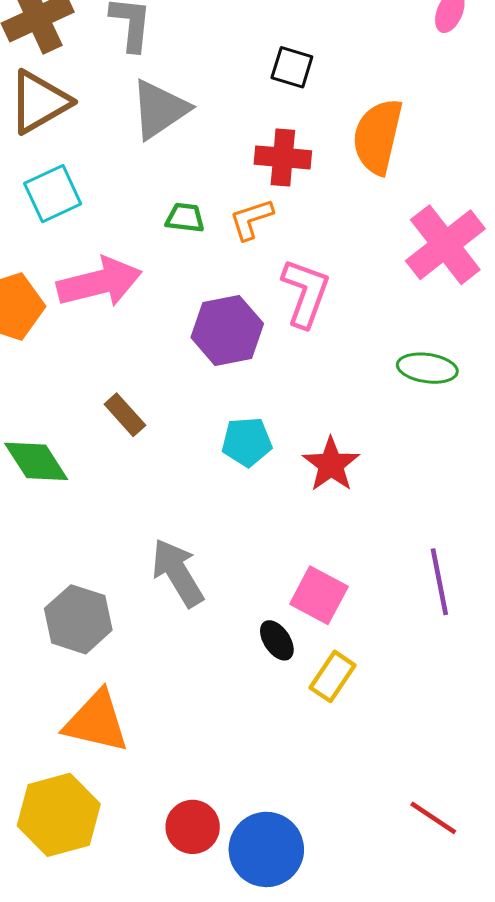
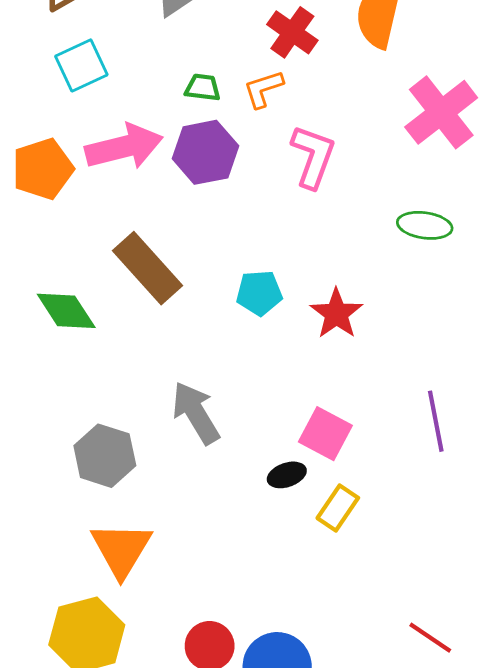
red cross: (283, 157) -> (292, 32), turned 30
purple hexagon: (227, 330) -> (205, 152), moved
brown rectangle: (125, 415) -> (148, 268), size x1.8
black ellipse: (277, 640) -> (287, 475), turned -75
orange triangle: (96, 722) -> (121, 549), turned 48

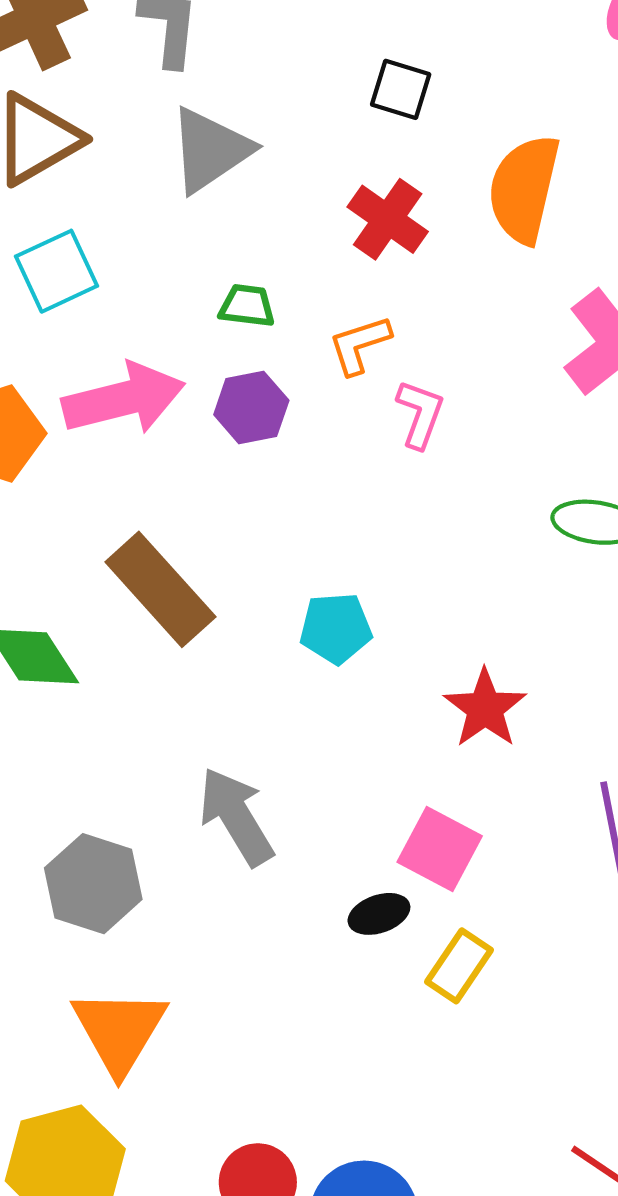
orange L-shape: (263, 89) -> (360, 345), moved
purple hexagon: (205, 152) -> (251, 408), size x0.7
pink L-shape: (313, 156) -> (420, 414), size x0.7
red star: (336, 314) -> (485, 708), moved

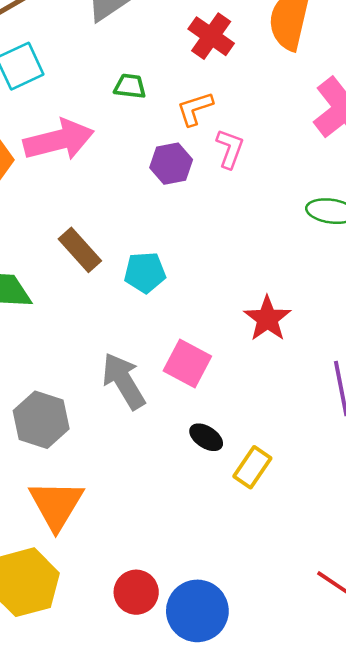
purple hexagon: (251, 408) -> (171, 164), moved
brown rectangle: (160, 589) -> (80, 250), size x0.7
cyan pentagon: (336, 628) -> (145, 272), moved
pink square: (440, 849) -> (187, 364), moved
black ellipse: (379, 914) -> (206, 437), turned 52

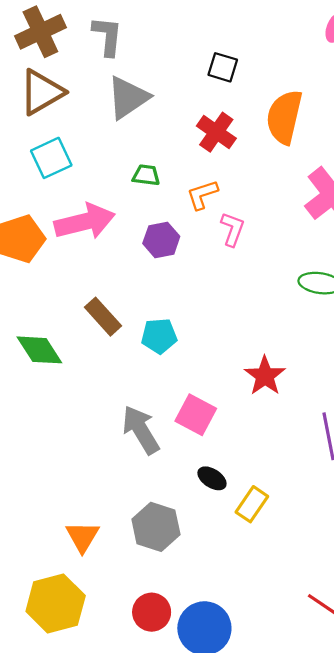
purple hexagon: (171, 164) -> (161, 240), moved
gray hexagon: (41, 420) -> (156, 527), moved
orange triangle: (56, 505) -> (83, 537), size x0.7

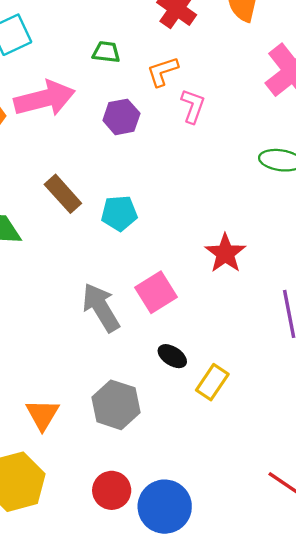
pink square: (196, 415) -> (156, 292), turned 30

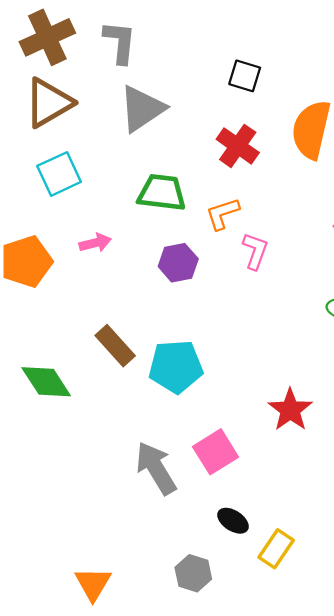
green trapezoid: (106, 52) -> (162, 193), size x1.6
pink arrow: (45, 99) -> (95, 243), size x0.5
cyan pentagon: (119, 213) -> (176, 367), size x1.4
gray hexagon: (116, 405) -> (193, 573), moved, size x0.7

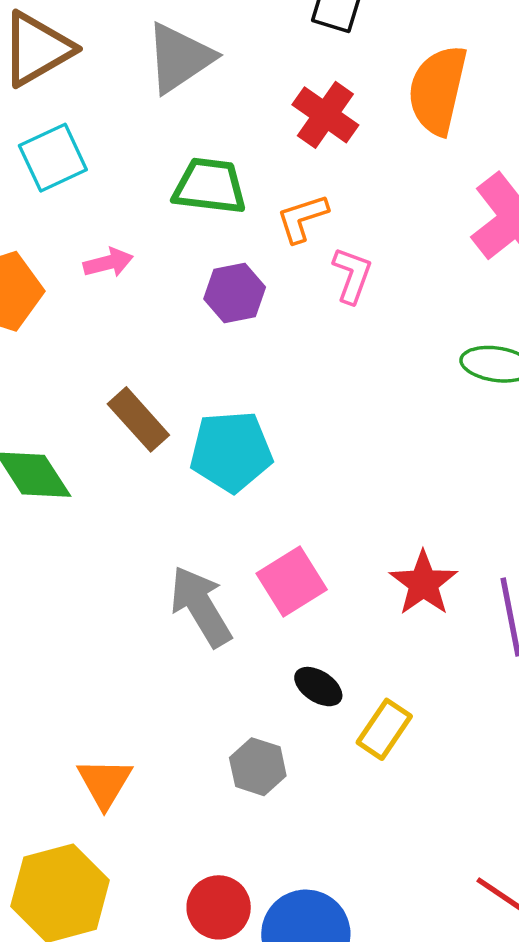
red star: (290, 410) -> (423, 583), moved

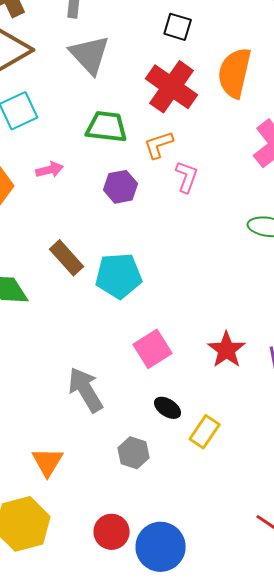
gray triangle: (179, 58) -> (90, 55), turned -39
red cross: (325, 115) -> (172, 87), size x1.4
gray arrow: (201, 606) -> (86, 390), moved

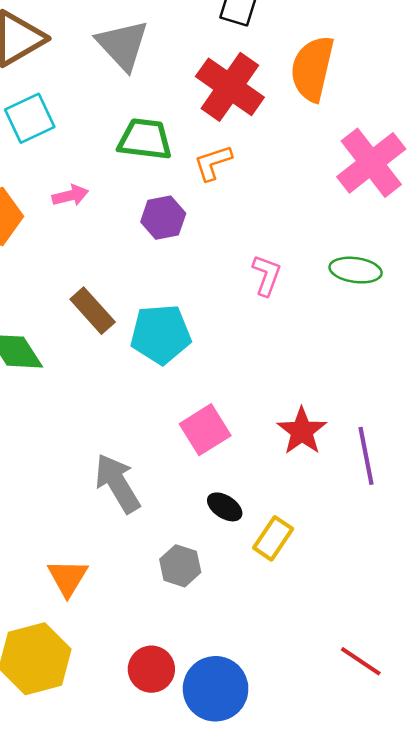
pink L-shape: (187, 177) -> (267, 275), moved

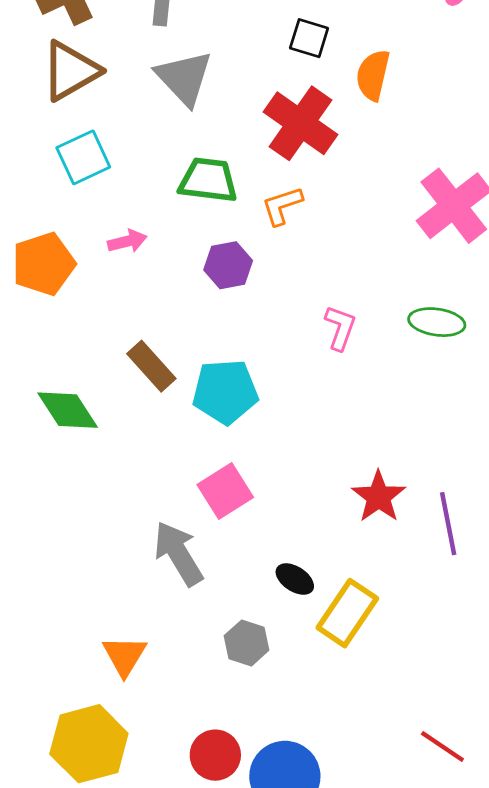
orange semicircle: (312, 69) -> (373, 75), moved, size x0.7
pink square: (205, 430) -> (225, 491), moved
yellow rectangle: (273, 538) -> (347, 613), size x1.4

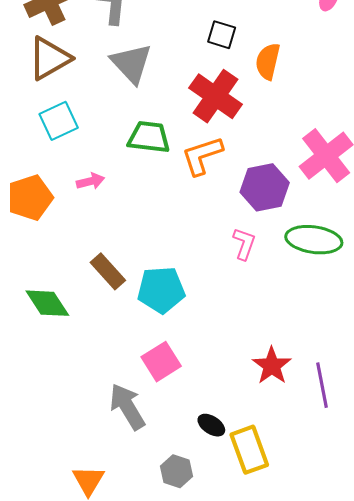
orange L-shape: (282, 206) -> (202, 156), size x1.4
purple hexagon: (228, 265) -> (265, 187), moved, size x1.4
green ellipse: (437, 322) -> (314, 240), size x1.4
yellow rectangle: (347, 613) -> (249, 450), turned -54

